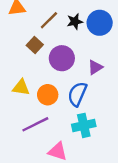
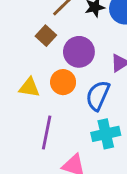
orange circle: (48, 95) -> (63, 82), moved
purple line: (35, 124) -> (47, 133), turned -52

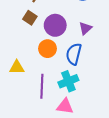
yellow triangle: (29, 88) -> (17, 67), moved
cyan cross: (106, 134) -> (68, 81), moved

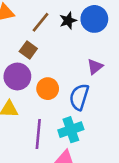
purple circle: (55, 25) -> (17, 76), moved

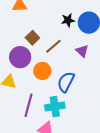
brown line: (40, 22) -> (53, 46), moved
purple triangle: (95, 67) -> (82, 51), moved, turned -48

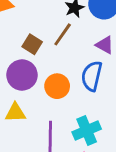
brown line: (53, 46) -> (63, 34), moved
blue semicircle: (66, 82) -> (92, 76), moved

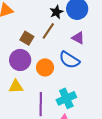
blue semicircle: (92, 76) -> (69, 60), turned -70

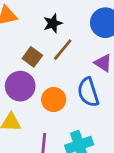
black star: (56, 12) -> (53, 23), moved
blue semicircle: (69, 60) -> (88, 92), turned 35

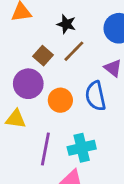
black star: (53, 23) -> (66, 24), turned 30

